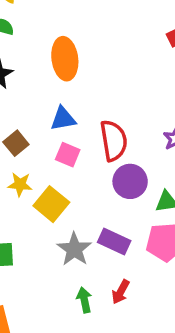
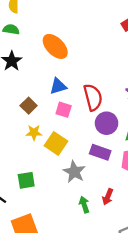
orange ellipse: (65, 59) -> (55, 46), turned -32
purple rectangle: (114, 241) -> (100, 152), moved

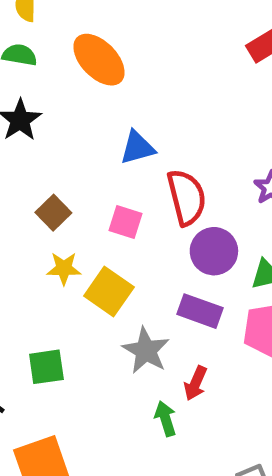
orange ellipse: (55, 46) -> (99, 60), moved
blue triangle: (58, 86) -> (137, 148), moved
red arrow: (108, 197) -> (196, 383), moved

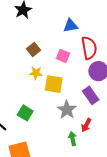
yellow square: (109, 292) -> (54, 84), turned -30
purple rectangle: (200, 311) -> (91, 95), turned 30
green square: (46, 367) -> (25, 113), turned 35

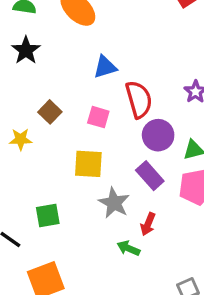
yellow star: (36, 73) -> (21, 139), moved
green square: (25, 113) -> (48, 215), turned -35
green arrow: (73, 139) -> (128, 248), turned -48

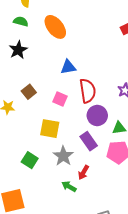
green square: (48, 215) -> (30, 160), moved, turned 35

